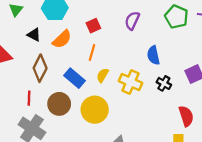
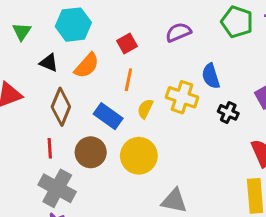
purple semicircle: (132, 21) -> (178, 32), turned 48
yellow cross: (130, 82) -> (182, 97), moved

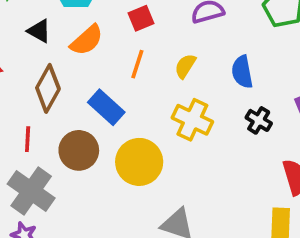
yellow cross: (182, 97) -> (192, 120), moved
yellow semicircle: (145, 109) -> (185, 66), moved

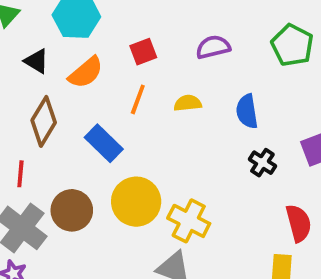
yellow semicircle: (185, 66) -> (188, 103), turned 50
yellow cross: (192, 120) -> (189, 221), moved
brown circle: (79, 150) -> (72, 210), moved

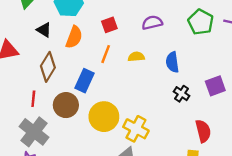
orange semicircle: (86, 72) -> (74, 37), turned -30
blue rectangle: (104, 143) -> (85, 81), turned 70
brown circle: (72, 210) -> (66, 105), moved

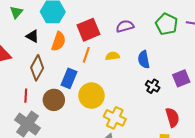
red square: (109, 25) -> (88, 30), size x1.6
yellow circle: (104, 117) -> (91, 96), moved

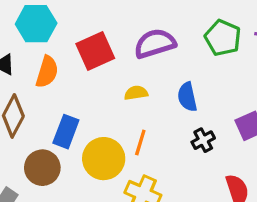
purple semicircle: (125, 26) -> (155, 43), size x1.4
orange line: (86, 55) -> (140, 143), moved
black cross: (153, 86) -> (203, 140), turned 32

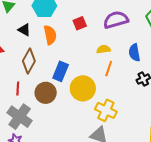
red square: (95, 51) -> (80, 23), size x0.6
orange semicircle: (47, 72) -> (50, 35), turned -30
orange line: (140, 143) -> (109, 69), moved

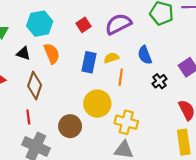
red square: (80, 23) -> (83, 25), moved
blue rectangle: (61, 71) -> (89, 62), moved
brown circle: (46, 93) -> (70, 126), moved

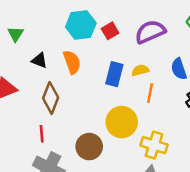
cyan hexagon: (40, 24) -> (81, 25), moved

